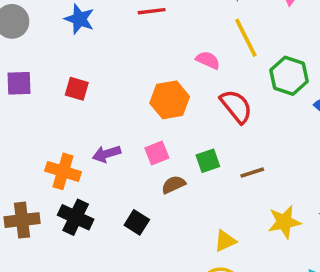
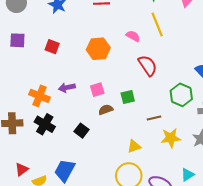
green hexagon: (289, 76) -> (181, 95), moved
orange hexagon: (170, 100) -> (98, 49), moved
brown line: (252, 173) -> (154, 118), moved

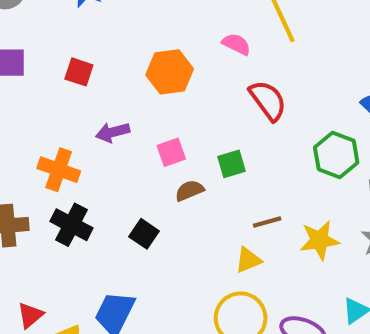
purple arrow: (67, 88) -> (113, 132), moved
brown line: (154, 118) -> (267, 222), moved

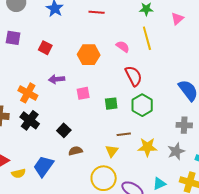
green hexagon: (336, 155) -> (142, 105), moved
brown semicircle: (189, 191) -> (75, 151), moved
yellow triangle: (248, 260) -> (112, 151), turned -40

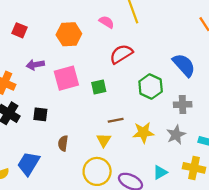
red semicircle: (133, 76) -> (121, 54), turned -90
pink square: (83, 93) -> (66, 78), size x1.6
green hexagon: (142, 105) -> (151, 87), moved
black square: (64, 130) -> (40, 114), moved, turned -32
brown semicircle: (75, 151) -> (63, 143), turned -64

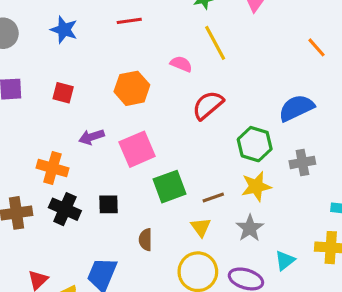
blue semicircle: (184, 65) -> (296, 108), turned -65
green square: (99, 87) -> (170, 187), moved, size x1.5
yellow star: (143, 132) -> (256, 186), moved
gray star: (176, 135) -> (250, 228), moved

